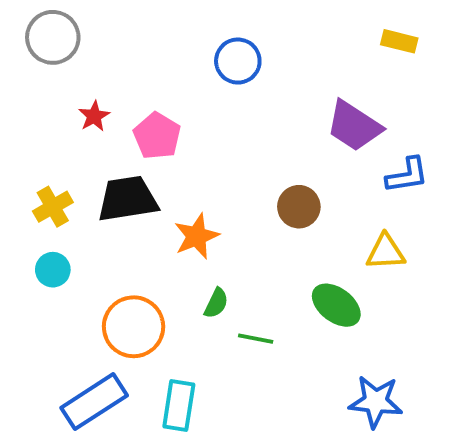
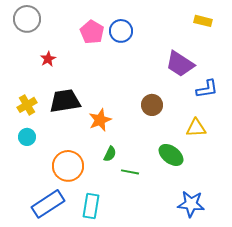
pink pentagon: (157, 136) -> (92, 32), moved

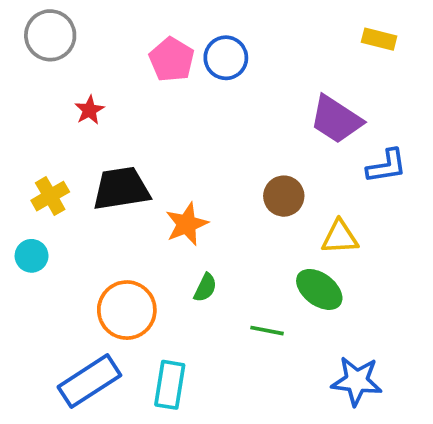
yellow triangle: (196, 128) -> (340, 237), moved
cyan circle: (27, 137) -> (32, 256), moved
green line: (130, 172) -> (267, 331), moved

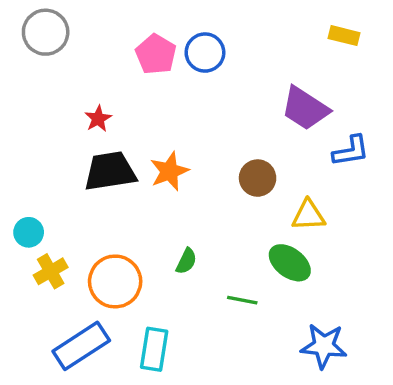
red star: (89, 110) -> (98, 119), moved
yellow cross: (50, 196) -> (51, 271), moved
orange star: (187, 224) -> (169, 171), moved

